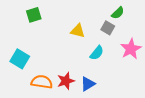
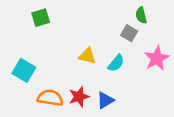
green semicircle: (118, 13) -> (141, 15), turned 120
yellow triangle: (78, 31) -> (87, 56), moved

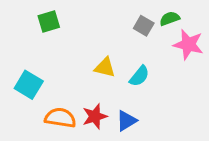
green semicircle: (141, 15) -> (170, 19), turned 84
gray square: (129, 33) -> (144, 26), moved
pink star: (157, 58) -> (188, 44), moved, turned -30

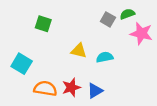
green square: (49, 21) -> (43, 24), moved, turned 35
cyan semicircle: (139, 76) -> (105, 57), turned -140

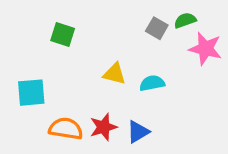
cyan square: (22, 64) -> (31, 93), turned -36

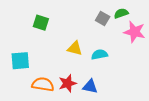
blue triangle: (138, 132) -> (90, 86), turned 42

